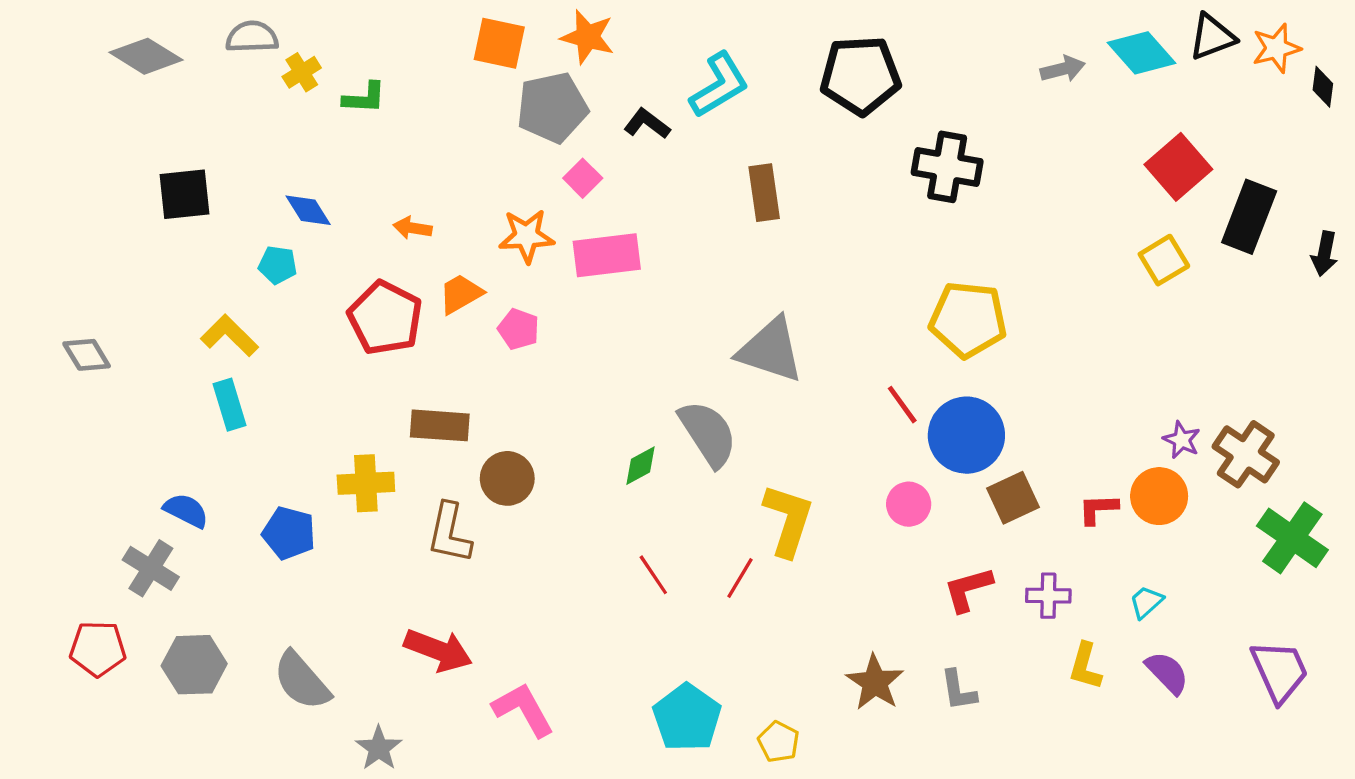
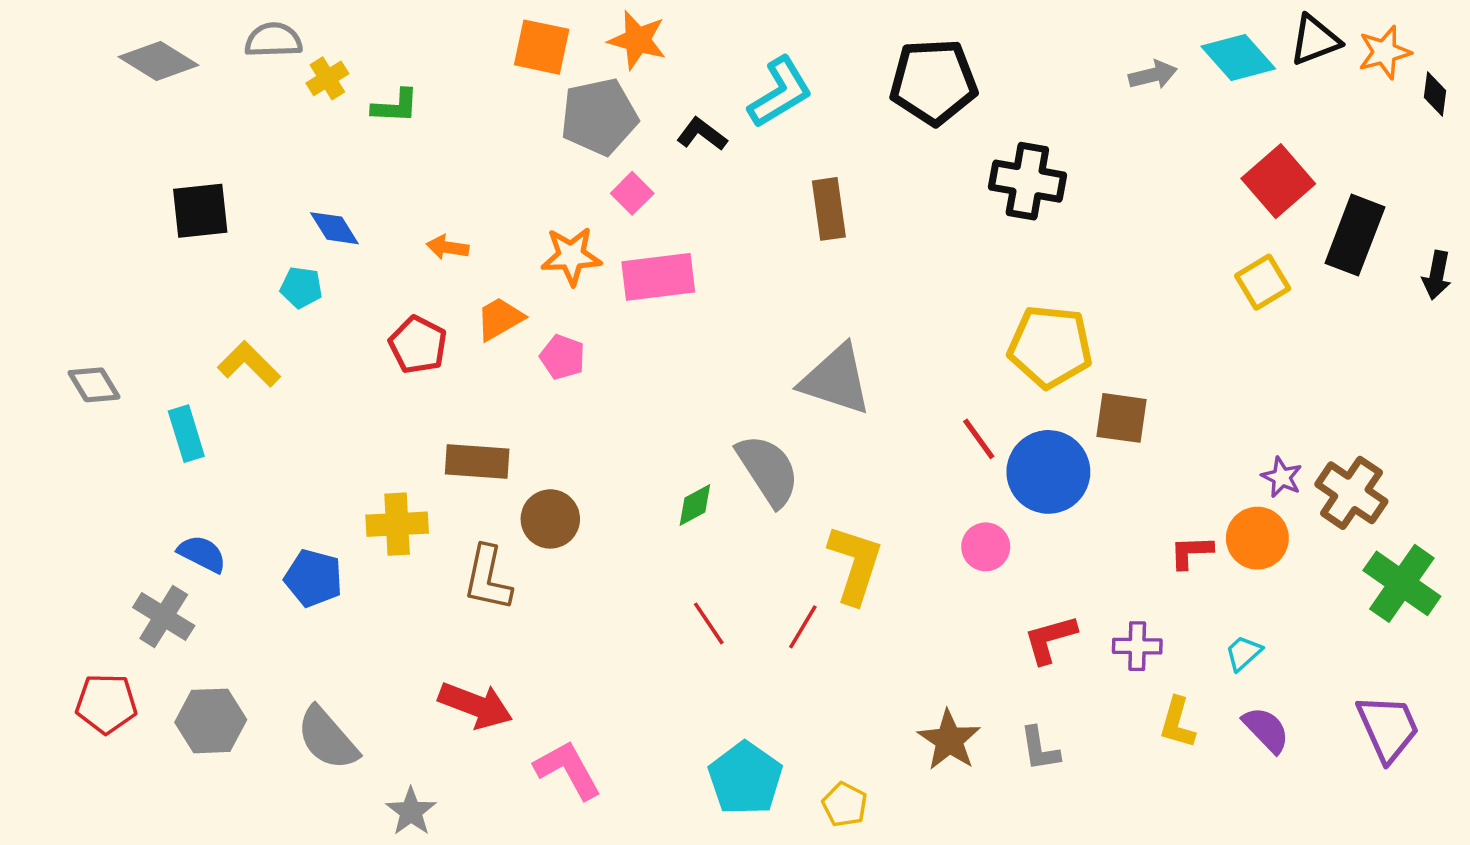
red pentagon: (385, 318) -> (418, 345), size x0.7
cyan rectangle: (229, 405) -> (186, 434), moved
brown square: (1013, 498) -> (1122, 418), moved, turned 33

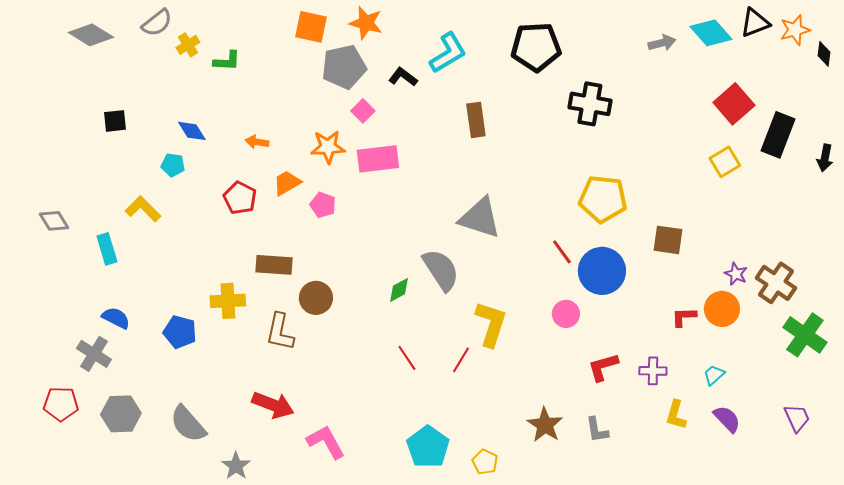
gray semicircle: (273, 40) -> (157, 23), turned 144
black square: (200, 211) -> (115, 121), size x0.7
brown square: (1122, 418) -> (668, 240), moved
purple trapezoid: (1388, 728) -> (797, 418), size x0.7

